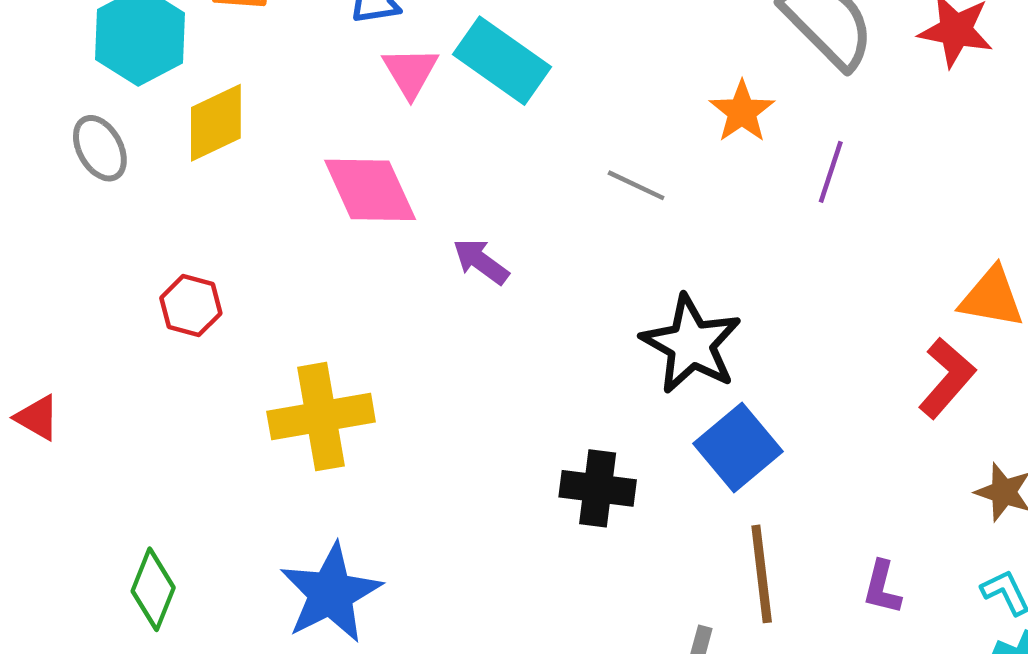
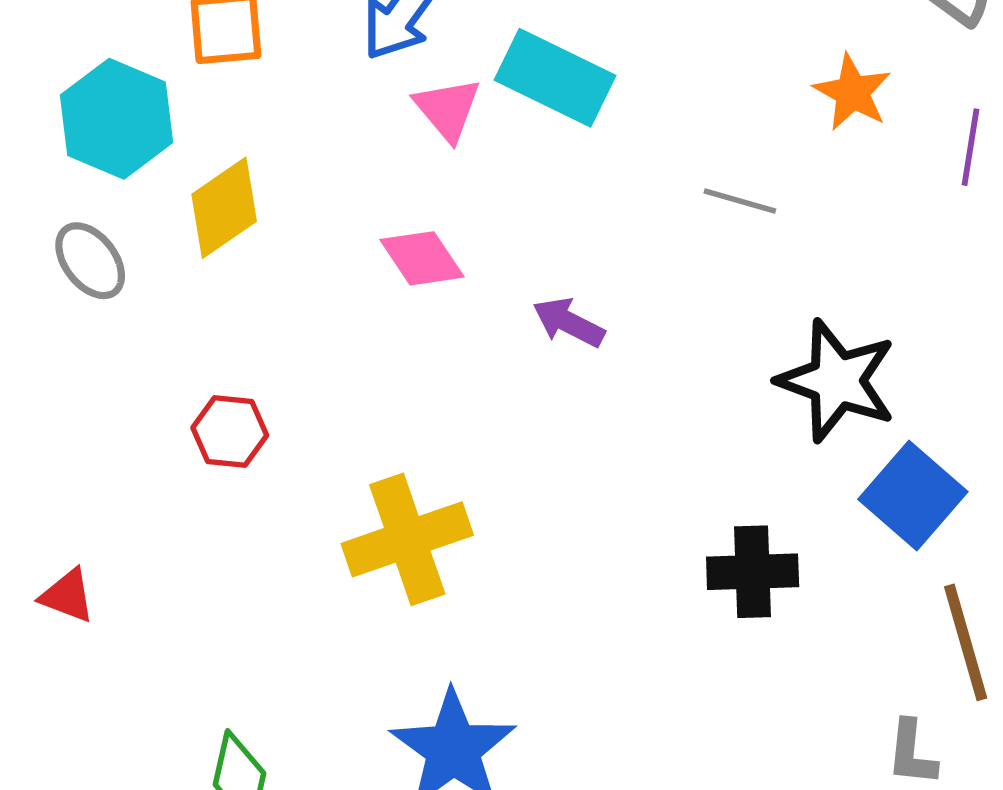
pink diamond: (370, 190) -> (422, 258), size x0.7

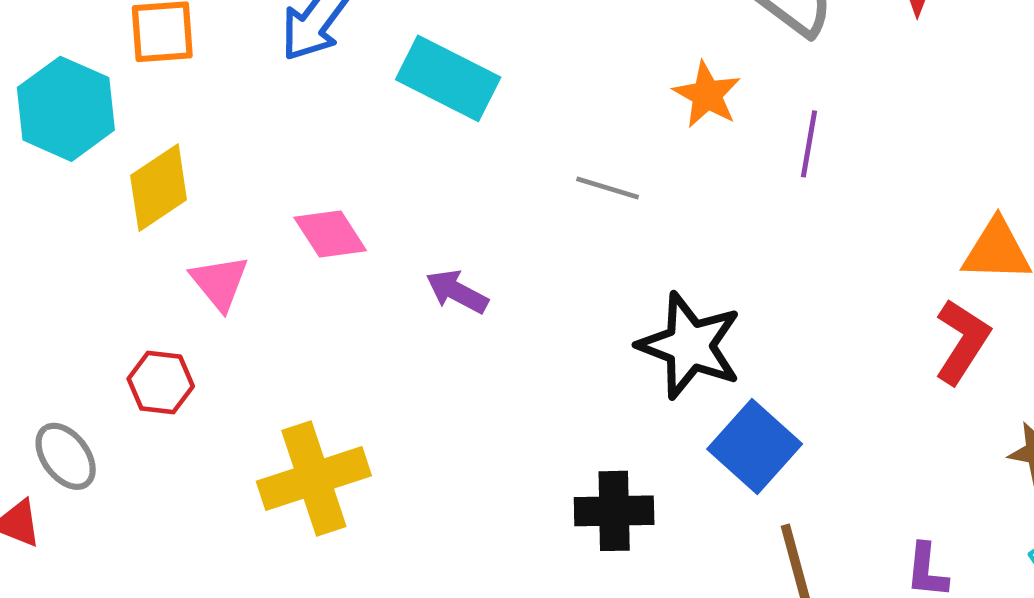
pink triangle: (448, 109) -> (220, 283), moved
gray ellipse: (90, 261) -> (66, 456), moved

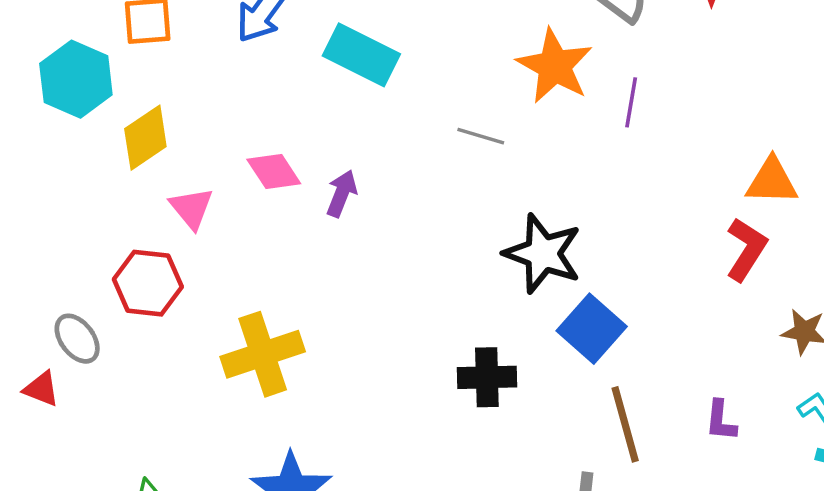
orange star: (707, 95) -> (555, 66), size x1.5
purple arrow: (457, 292) -> (342, 193), moved, turned 84
red hexagon: (161, 383) -> (148, 283), size x1.4

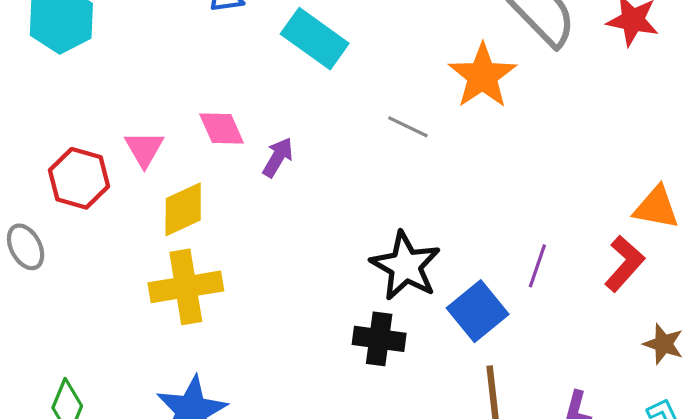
purple line: (631, 102) -> (537, 266), moved
yellow diamond: (145, 138) -> (183, 209), moved
black star: (543, 254) -> (406, 266), moved
red hexagon: (148, 283) -> (79, 178), moved

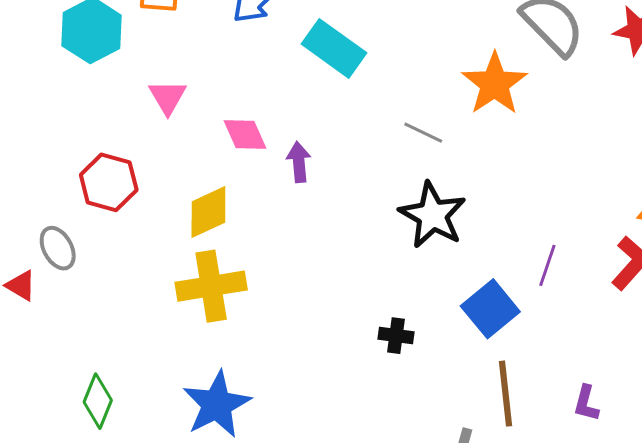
pink triangle: (144, 149) -> (168, 97), moved
purple arrow: (278, 157) -> (299, 162), turned -36
black star: (406, 266) -> (433, 215), moved
black cross: (379, 339) -> (396, 336), size x0.7

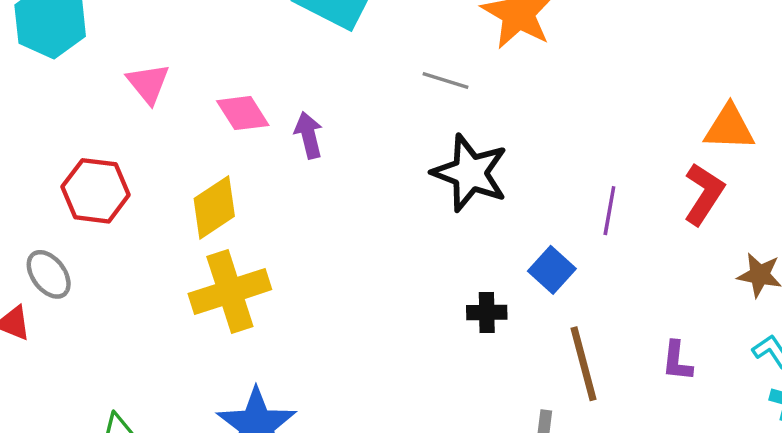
blue square: (490, 309) -> (552, 270), size x0.7
black cross: (396, 336) -> (487, 312), moved

